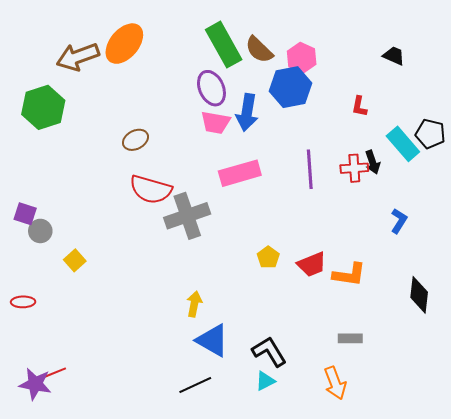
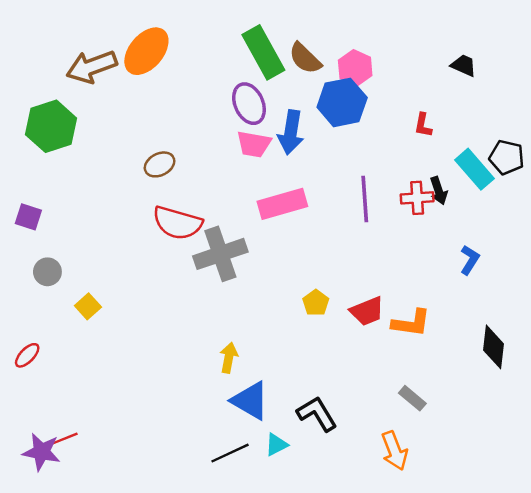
purple square: (25, 214) -> (28, 217), moved
red ellipse: (23, 302) -> (27, 355), turned -45
gray rectangle: (350, 338) -> (412, 398), turned 40
cyan triangle: (265, 381) -> (276, 445), moved

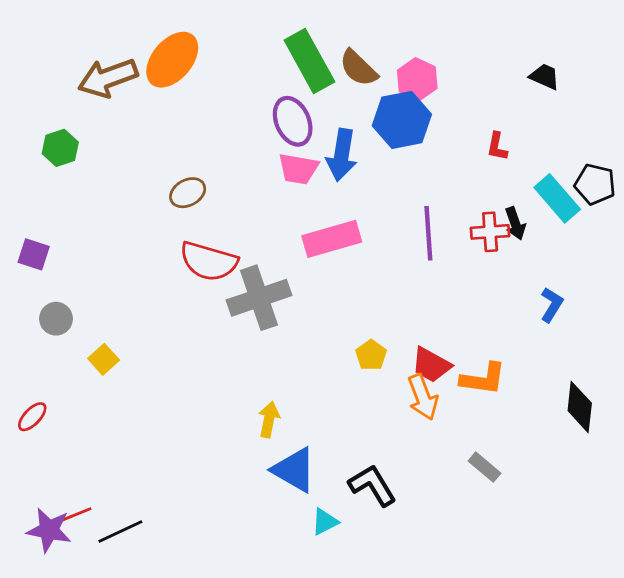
green hexagon: (51, 126) -> (60, 148), size x0.6
red trapezoid: (367, 311) -> (431, 365), turned 51
orange arrow: (394, 451) -> (423, 397), moved
black line: (230, 453) -> (120, 532), moved

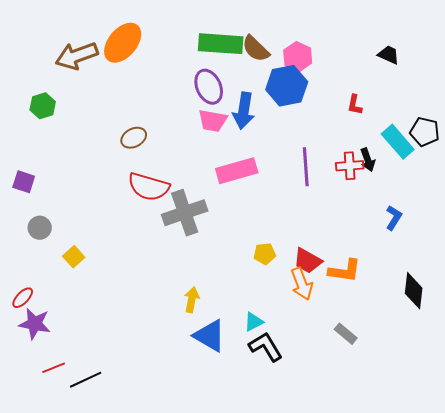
green rectangle: (309, 61) -> (221, 44), turned -57
yellow pentagon: (371, 355) -> (265, 254), turned 30
cyan triangle: (325, 522) -> (254, 322), moved
purple star: (49, 530) -> (35, 324), moved

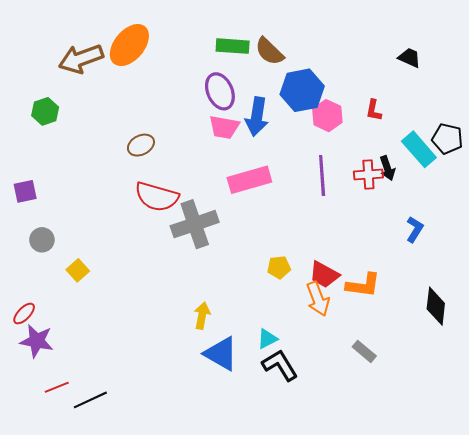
green rectangle: (221, 44) -> (233, 46), size x0.7
pink hexagon: (298, 57) -> (327, 116), moved
purple square: (24, 182) -> (25, 191), turned -30

